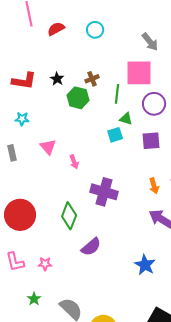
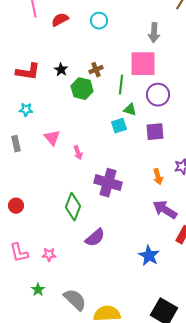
gray arrow: (150, 42) -> (154, 33), turned 42
red circle: (20, 215) -> (16, 206), moved, size x0.5

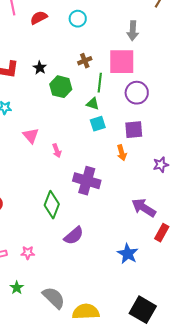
brown cross: (96, 70) -> (85, 61), moved
green triangle: (130, 110) -> (93, 104), moved
orange arrow: (158, 177) -> (122, 153), moved

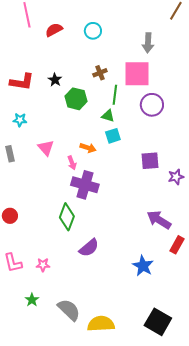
purple square: (134, 130) -> (150, 161), moved
orange arrow: (122, 153) -> (88, 148), moved, turned -56
purple cross: (87, 181) -> (85, 185), moved

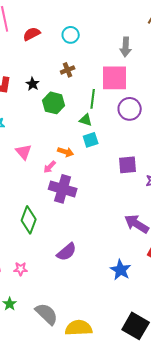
brown cross: (100, 73) -> (68, 70), moved
pink arrow: (72, 163) -> (50, 167), turned 64
green diamond: (67, 217) -> (29, 220), moved

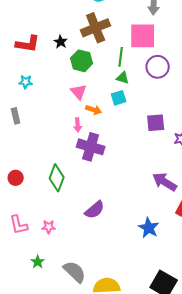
brown cross: (68, 70) -> (96, 28), size x2.0
green triangle: (86, 120) -> (123, 78), moved
pink triangle: (24, 152) -> (79, 92), moved
pink arrow: (50, 167) -> (78, 125), turned -48

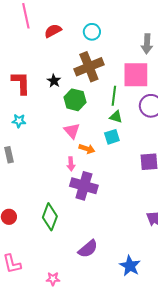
red L-shape: (28, 44) -> (21, 83), turned -100
pink star: (49, 227) -> (53, 279), moved
blue star: (149, 228) -> (130, 266), moved

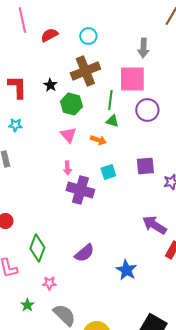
cyan square: (112, 137) -> (108, 172), moved
orange arrow: (87, 149) -> (98, 140), moved
green diamond: (50, 217) -> (37, 248), moved

